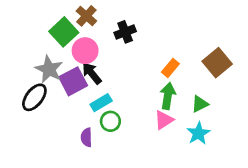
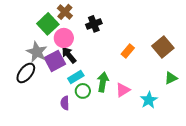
green arrow: (168, 96) -> (103, 82), moved
green triangle: (200, 104) -> (171, 78), moved

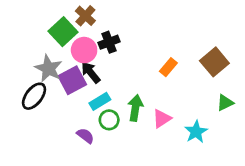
black cross: (94, 24) -> (109, 42), moved
purple semicircle: (65, 103) -> (85, 136), turned 128

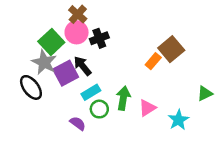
green square: (63, 32) -> (51, 42), moved
pink circle: (84, 50) -> (77, 32), moved
brown square: (214, 62) -> (171, 49), moved
black ellipse: (34, 96) -> (31, 87), turned -75

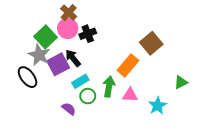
orange rectangle: (153, 61) -> (128, 65), moved, size x1.5
pink triangle: (147, 108) -> (130, 95), turned 35

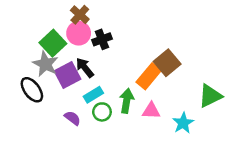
brown square: (151, 43) -> (167, 63), moved
green triangle: (181, 82) -> (210, 96), size x1.5
purple semicircle: (69, 109) -> (72, 118), moved

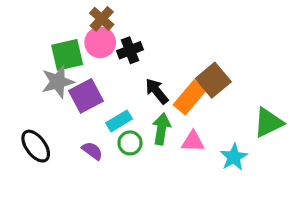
green square: (53, 43) -> (67, 55), turned 30
gray star: (45, 64) -> (58, 82), turned 30
black arrow: (85, 68) -> (157, 91), moved
black ellipse: (32, 90) -> (36, 146), moved

